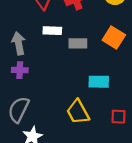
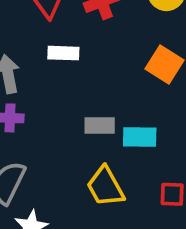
gray rectangle: (78, 43) -> (100, 126), moved

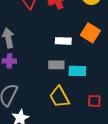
white rectangle: (63, 53) -> (63, 41), moved

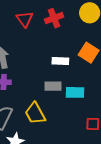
yellow trapezoid: (59, 97) -> (35, 113), moved

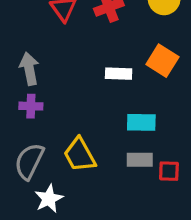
gray rectangle: (53, 86) -> (140, 160), moved

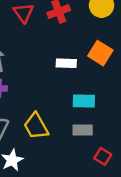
red square: (169, 171) -> (103, 156), moved, turned 30

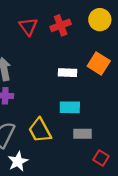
cyan rectangle: (84, 101) -> (70, 107), moved

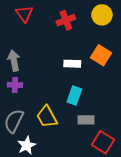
red triangle: (28, 27) -> (24, 14), moved
cyan rectangle: (70, 107) -> (74, 96), turned -72
red square: (101, 158) -> (103, 142), size x1.5

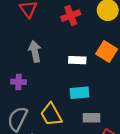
gray arrow: (14, 61) -> (35, 51), moved
cyan rectangle: (74, 96) -> (79, 93), turned 66

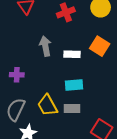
gray arrow: (35, 51) -> (45, 46), moved
gray rectangle: (91, 118) -> (72, 108), moved

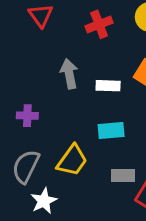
yellow trapezoid: (47, 105) -> (72, 160), turned -115
gray rectangle: (72, 108) -> (123, 175), moved

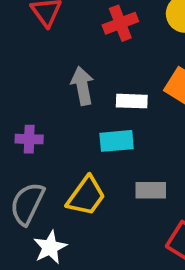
cyan rectangle: (111, 131) -> (117, 141), moved
gray rectangle: (123, 175) -> (151, 190), moved

